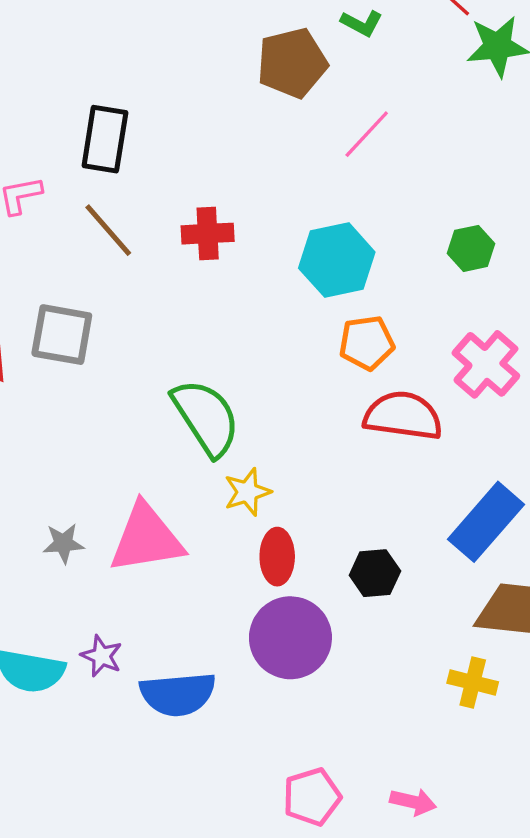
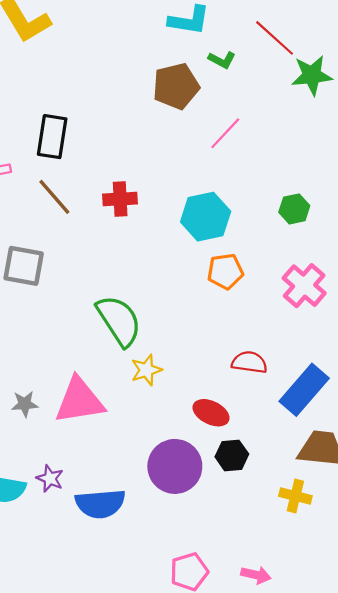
red semicircle: (403, 416) -> (249, 362), moved, size x0.7
red ellipse: (277, 557) -> (211, 413), moved, turned -64
black hexagon: (375, 573) -> (232, 455), moved

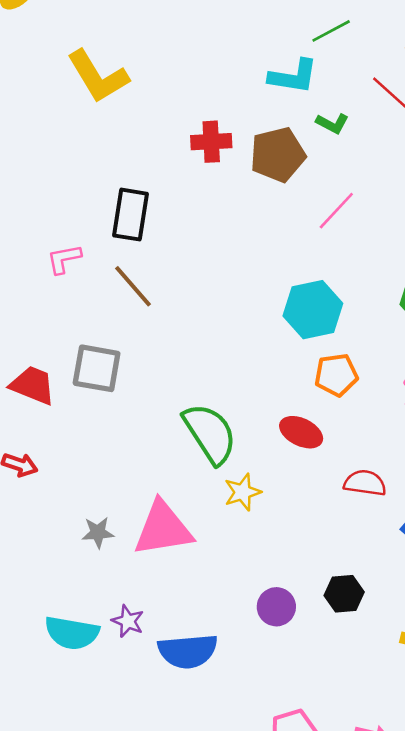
red cross: (120, 199) -> (211, 142), moved
red ellipse: (211, 413) -> (301, 432), moved
purple circle: (175, 466) -> (276, 607), size x0.6

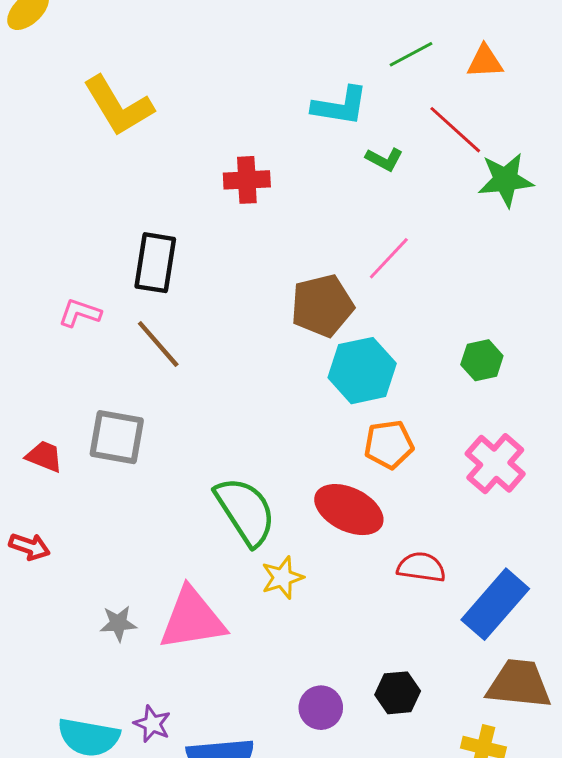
green line: (331, 31) -> (411, 54), moved
brown pentagon: (278, 155) -> (322, 306), moved
pink L-shape: (64, 259) -> (80, 313), turned 30
red trapezoid: (33, 385) -> (44, 456), size x0.7
red ellipse: (301, 432) -> (349, 510), size x1.4

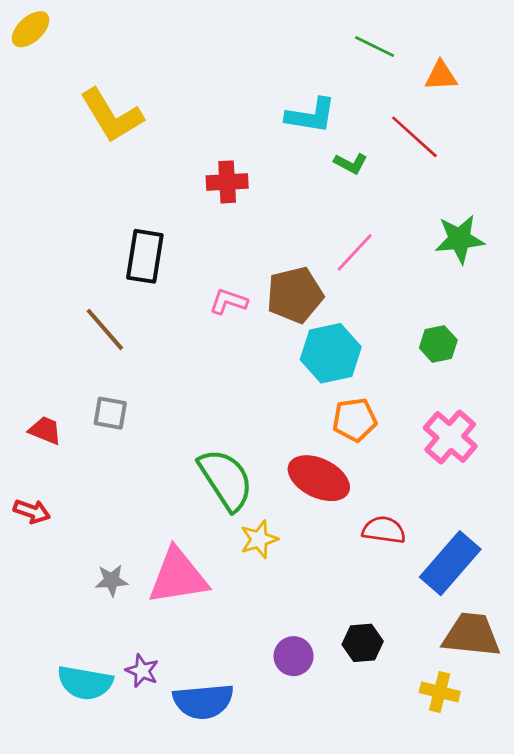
green line: (411, 54) -> (375, 46), moved, turned 54
green star: (506, 180) -> (460, 239), moved
pink L-shape: (80, 313) -> (228, 302), moved
brown line: (158, 344) -> (105, 329), moved
gray square: (117, 437) -> (110, 413), size x0.7

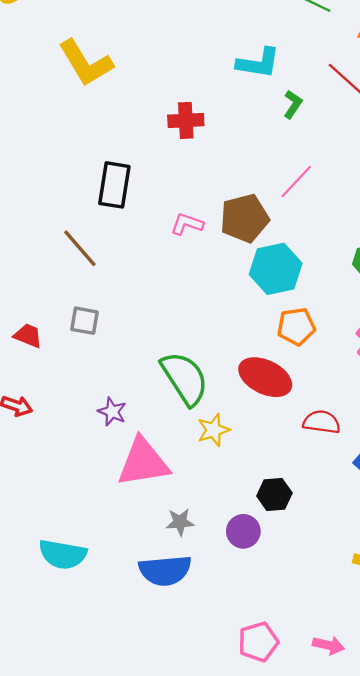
green L-shape: (351, 163) -> (293, 104), turned -84
gray star: (112, 580) -> (180, 522), moved
black hexagon: (363, 643) -> (274, 494), moved
purple star: (142, 671) -> (112, 412), moved

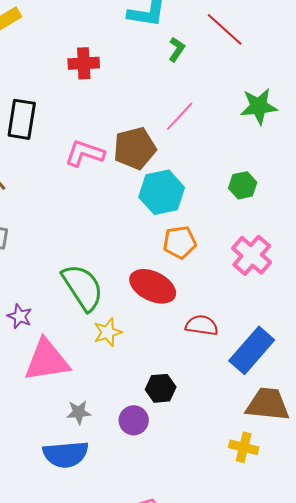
pink L-shape: (187, 224) -> (85, 153), size x1.4

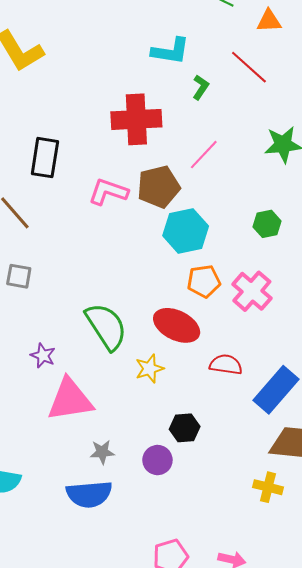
red cross: (84, 63) -> (136, 119), moved, size x1.6
pink cross: (252, 255) -> (252, 291), moved
yellow star: (108, 332) -> (149, 369), moved

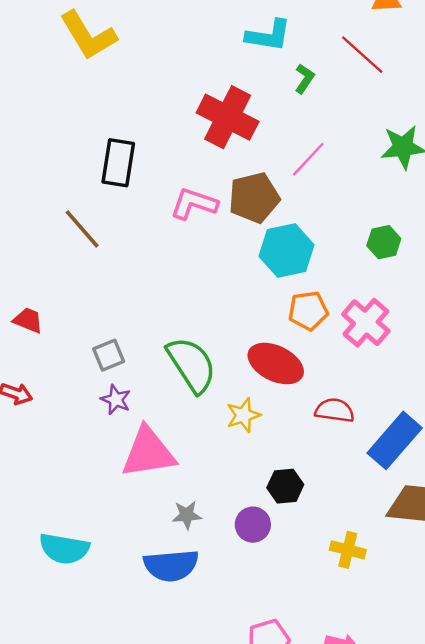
red cross: (136, 119) -> (228, 117), turned 30
gray square: (19, 276) -> (109, 355), moved, turned -32
yellow cross: (268, 487) -> (348, 550), moved

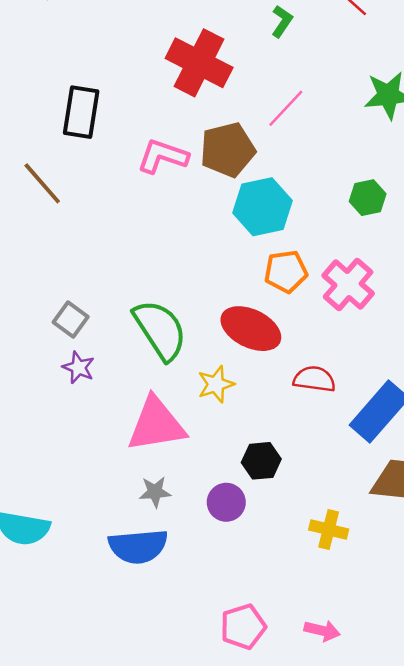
gray square: (109, 355) -> (71, 319), turned -32
pink triangle: (148, 452) -> (156, 424), moved

